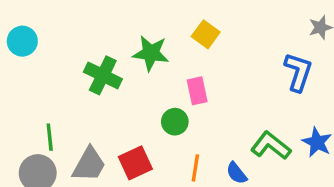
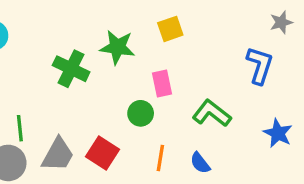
yellow square: (206, 34) -> (170, 29), turned 35
green L-shape: (271, 146) -> (212, 113), moved
red square: (135, 163) -> (103, 153), turned -32

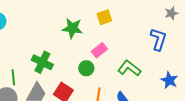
green cross: (71, 69) -> (42, 62), moved
pink rectangle: (162, 84) -> (99, 50), turned 63

